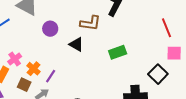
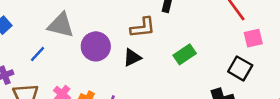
purple circle: (50, 29) -> (96, 46), size x1.5
black triangle: (76, 44) -> (132, 58), turned -42

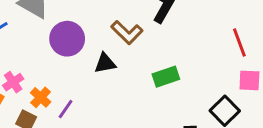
brown L-shape: (143, 27) -> (127, 32), turned 35

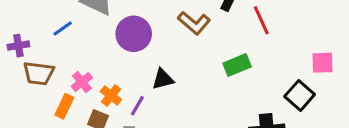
red line: (239, 43) -> (261, 20), moved
black triangle: (105, 63) -> (163, 79), moved

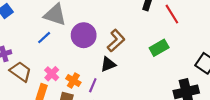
brown L-shape: (194, 23) -> (116, 41), moved, turned -75
blue line: (63, 28) -> (44, 38), moved
brown trapezoid: (39, 73) -> (21, 72), turned -145

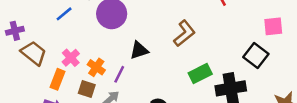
brown L-shape: (116, 41) -> (184, 33), moved
green rectangle: (159, 48) -> (200, 74), moved

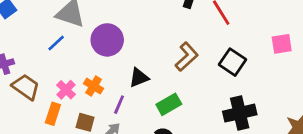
black square: (256, 56) -> (232, 62), moved
orange cross: (96, 67) -> (94, 86), moved
green rectangle: (200, 74) -> (169, 104), moved

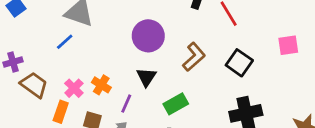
purple circle: (107, 40) -> (148, 36), moved
black triangle: (139, 78) -> (146, 77), turned -35

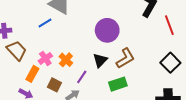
brown L-shape: (194, 57) -> (125, 58), moved

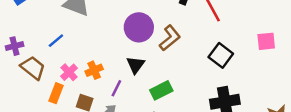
blue line: (45, 23) -> (56, 41), moved
brown L-shape: (125, 58) -> (170, 38), moved
orange cross: (66, 60) -> (94, 70), turned 32

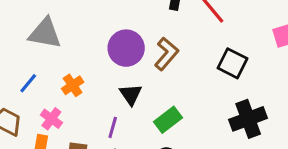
orange cross: (94, 70) -> (73, 85), moved

